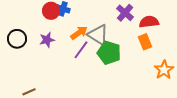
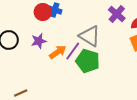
orange arrow: (79, 33) -> (58, 52), moved
green pentagon: (109, 53) -> (88, 61), moved

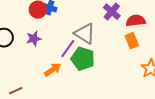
orange arrow: (58, 52) -> (53, 70), moved

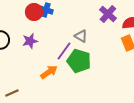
gray triangle: (85, 34) -> (81, 36), size x0.6

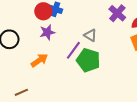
purple star: (30, 41) -> (47, 32), moved
orange arrow: (49, 72) -> (39, 60), moved

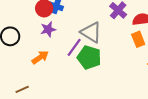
gray triangle: (90, 35) -> (91, 32), size x1.6

